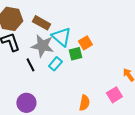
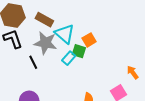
green square: (75, 54) -> (79, 51), turned 32
cyan rectangle: (55, 64) -> (69, 58), moved

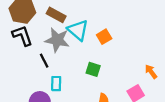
green square: (79, 51) -> (93, 69), moved
cyan rectangle: (69, 58) -> (56, 84), moved, turned -40

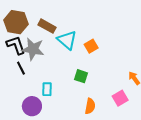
gray star: (57, 40) -> (33, 49), moved
black line: (44, 61) -> (21, 68), moved

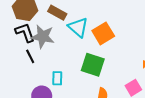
orange square: (91, 46) -> (103, 33), size x1.5
green square: (81, 76) -> (93, 65), size x1.6

